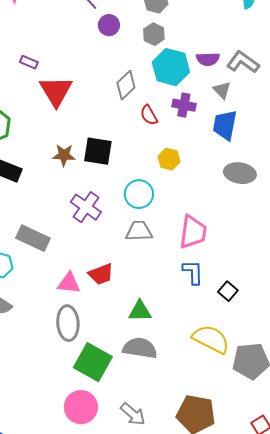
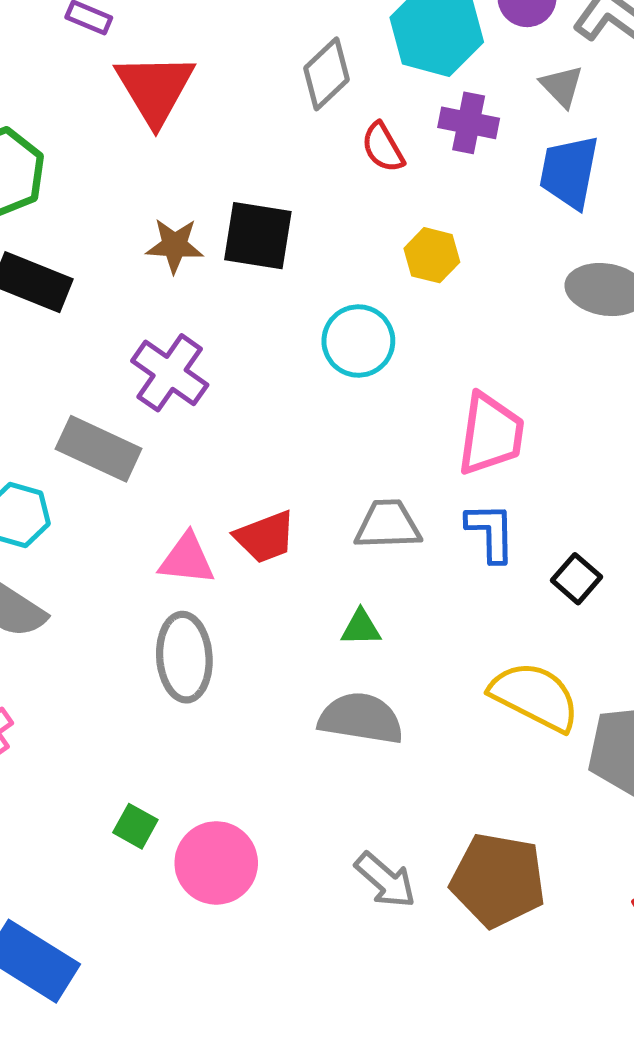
purple cross: (86, 207) -> (170, 373), moved
gray trapezoid: (139, 231) -> (388, 525), moved
green triangle: (140, 311) -> (361, 628), size x0.7
green square: (93, 362) -> (135, 826), moved, size x0.5
gray arrow: (133, 414) -> (385, 880), moved

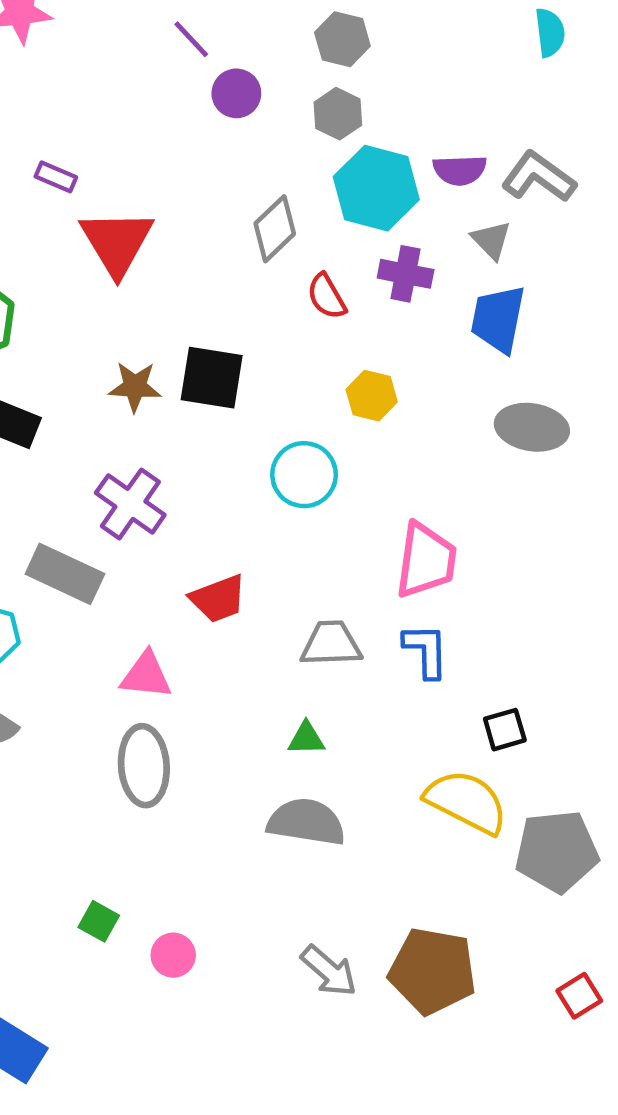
red trapezoid: (265, 537) -> (218, 599), moved
black square: (576, 579) -> (505, 730), moved, turned 33
pink circle: (216, 863) -> (173, 955), size x0.6

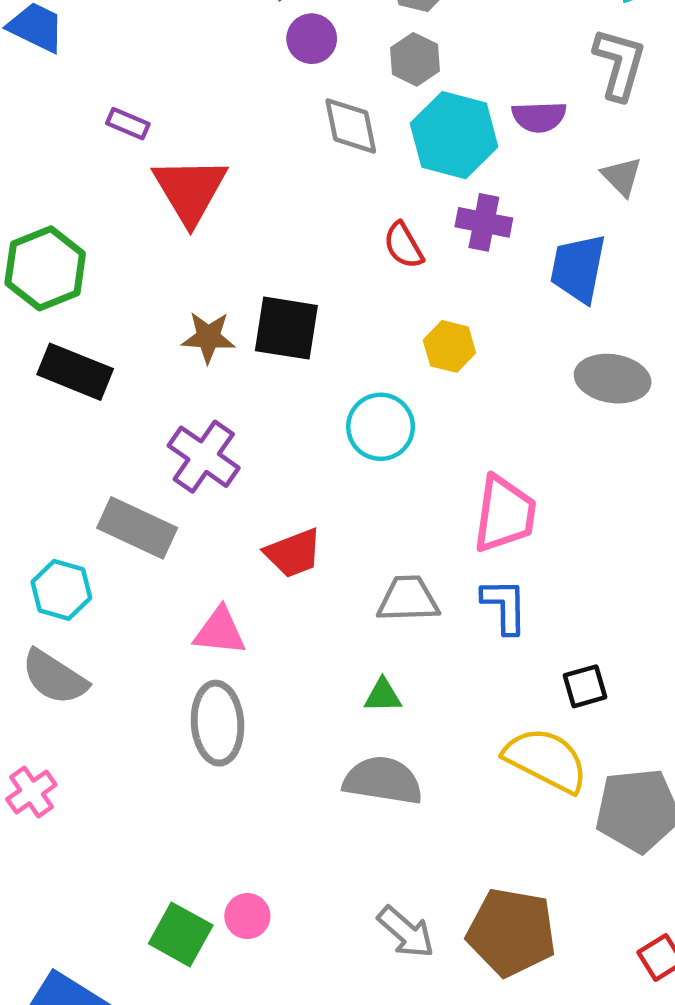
gray L-shape: (539, 177) -> (619, 64), moved, turned 70
gray diamond: (275, 229) -> (351, 126), moved, turned -58
gray triangle: (491, 240) -> (622, 176), moved
green square: (99, 921) -> (181, 934), moved, size x1.5

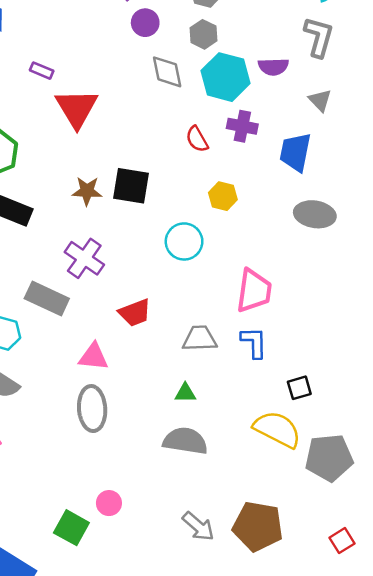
pink circle: (247, 916) -> (109, 503), moved

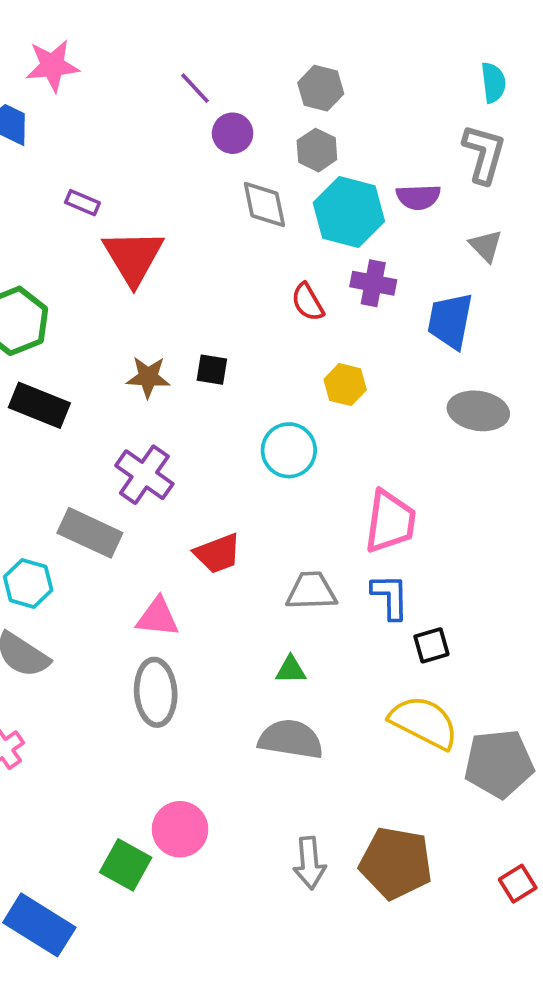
black square: (131, 186) -> (212, 370), size x0.6
black square: (299, 388) -> (431, 645), moved
pink circle: (109, 503) -> (180, 829), size x1.5
gray arrow: (198, 526) -> (309, 863), turned 44

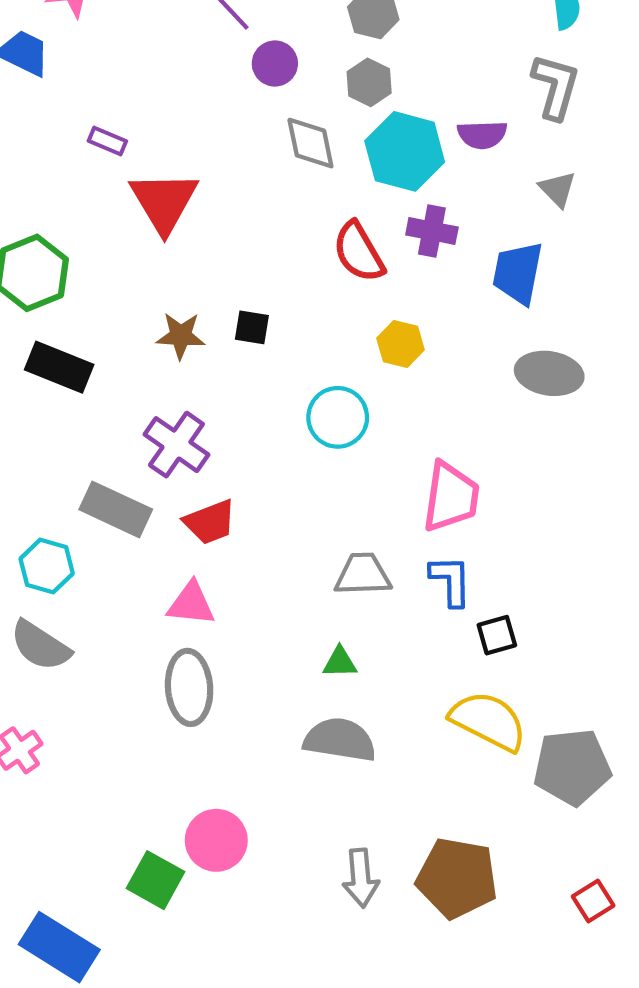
red semicircle: (308, 302) -> (359, 252), size x1.4
red trapezoid: (218, 553) -> (210, 522), moved

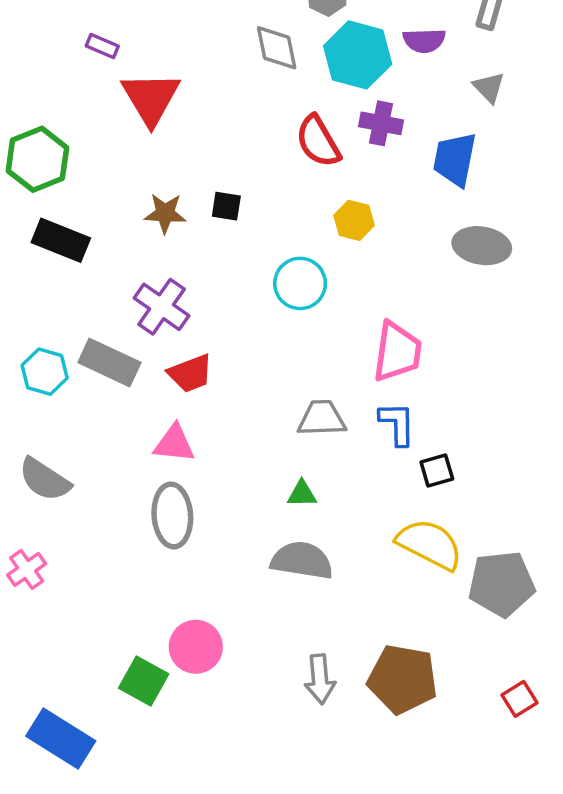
cyan hexagon: (47, 566) -> (45, 372), moved

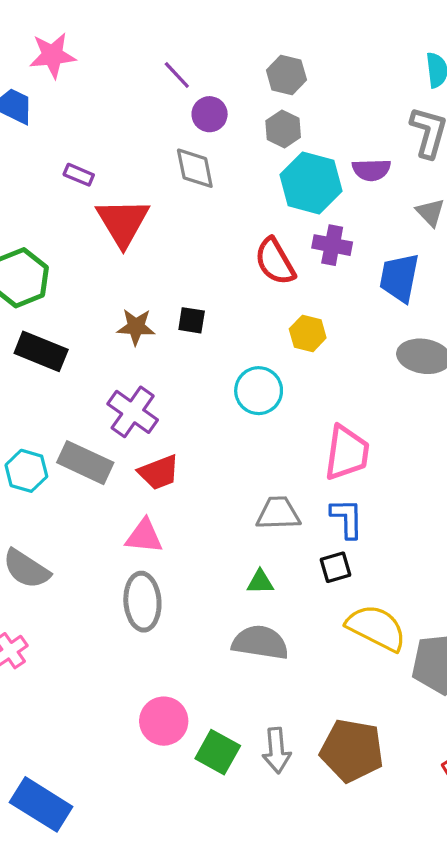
gray diamond: (277, 48) -> (195, 168), moved
black square: (437, 470) -> (335, 567), moved
green square: (144, 681) -> (218, 752), moved

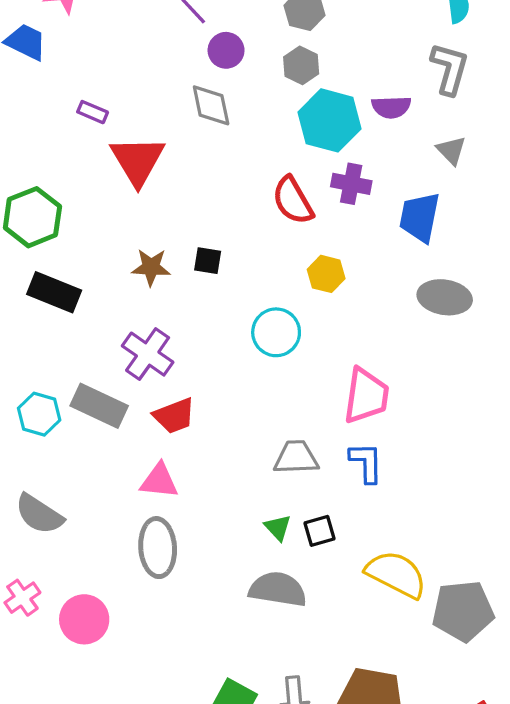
black square: (335, 567) -> (319, 531), moved
green triangle: (260, 582) -> (278, 528), turned 48
pink circle: (164, 721) -> (84, 619), moved

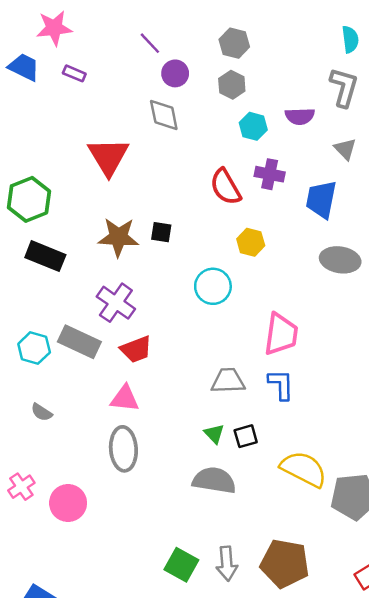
purple rectangle: (93, 112) -> (74, 73), moved
cyan hexagon: (329, 120) -> (253, 126), size x0.6
brown star: (151, 267) -> (118, 237), size x1.4
gray semicircle: (39, 514) -> (42, 412), moved, size x0.6

